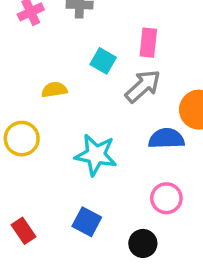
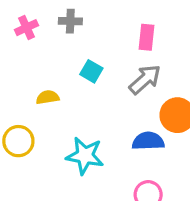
pink rectangle: (148, 43) -> (147, 37), moved
gray arrow: (143, 86) -> (145, 79), moved

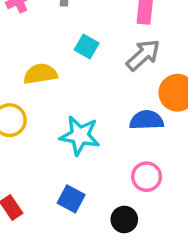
yellow semicircle: (48, 97) -> (40, 74), size x1.4

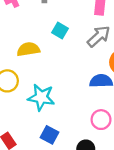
cyan star: (80, 136) -> (41, 97), moved

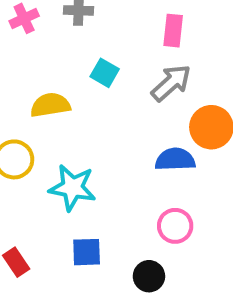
blue square: (49, 135) -> (87, 252), turned -30

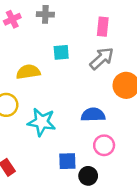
cyan square: (105, 73) -> (61, 52), turned -35
blue semicircle: (175, 159) -> (93, 115), moved
blue square: (87, 252) -> (67, 161), moved

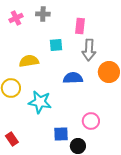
pink rectangle: (103, 27) -> (80, 26), moved
gray arrow: (102, 58) -> (89, 50), turned 135
blue semicircle: (93, 115) -> (73, 78), moved

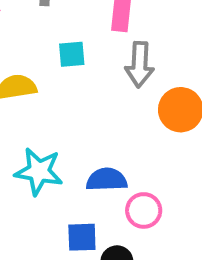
blue semicircle: (73, 78) -> (107, 180), moved

